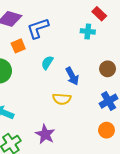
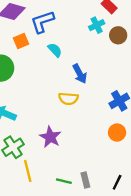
cyan cross: (88, 31) -> (97, 25), turned -32
cyan semicircle: (47, 63) -> (55, 50), moved, turned 104
brown circle: (108, 69) -> (118, 35), moved

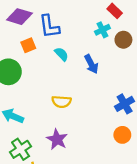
blue L-shape: (42, 22) -> (49, 26), turned -80
blue arrow: (80, 74) -> (91, 64), moved
yellow semicircle: (68, 99) -> (61, 102), moved

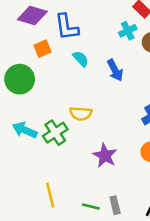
purple star: (57, 139) -> (105, 156), moved
green cross: (21, 149) -> (55, 133), moved

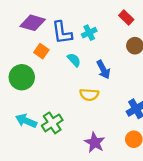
cyan cross: (128, 31) -> (89, 33), moved
orange square: (43, 49) -> (41, 51), turned -32
yellow semicircle: (81, 114) -> (89, 95), moved

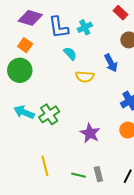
orange square: (41, 51) -> (25, 45), moved
blue arrow: (103, 70) -> (111, 63), moved
yellow semicircle: (89, 95) -> (85, 77), moved

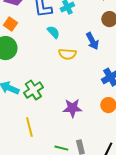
purple star: (90, 133) -> (72, 108), turned -30
yellow line: (45, 166) -> (29, 127), moved

